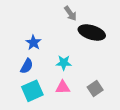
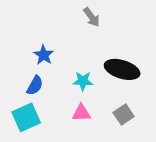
black ellipse: (92, 32) -> (122, 69), moved
cyan square: (32, 91) -> (26, 117), moved

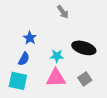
pink triangle: (81, 113) -> (56, 78), size x1.5
cyan square: (26, 117) -> (18, 81), turned 36

